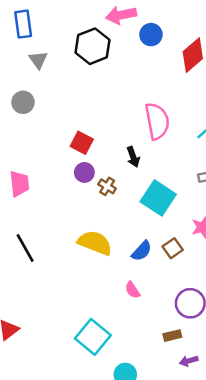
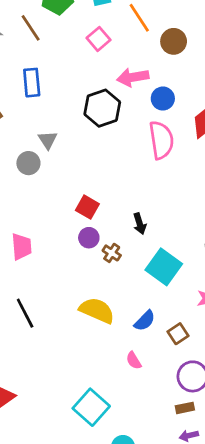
gray triangle: (38, 60) -> (48, 140), moved
pink semicircle: (157, 121) -> (161, 140), moved
brown square: (173, 248) -> (178, 334), moved
brown rectangle: (172, 336) -> (185, 408), moved

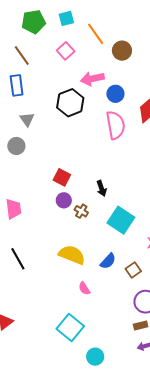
brown line: (31, 28) -> (22, 56), moved
gray triangle: (48, 140) -> (27, 119), moved
pink semicircle: (134, 361) -> (84, 288), moved

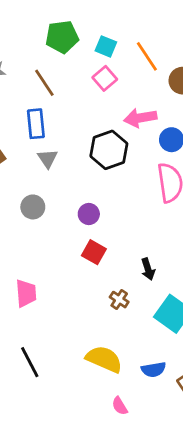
cyan square: (66, 18) -> (106, 46), moved, turned 35
gray triangle: (27, 119) -> (48, 159), moved
purple circle: (64, 200) -> (89, 214), moved
blue semicircle: (108, 261) -> (154, 369), turned 36

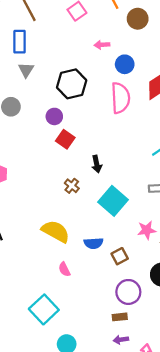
pink arrow: (140, 118) -> (102, 45), size x0.6
black hexagon: (109, 150) -> (72, 84), moved
red square: (94, 252) -> (65, 139), moved

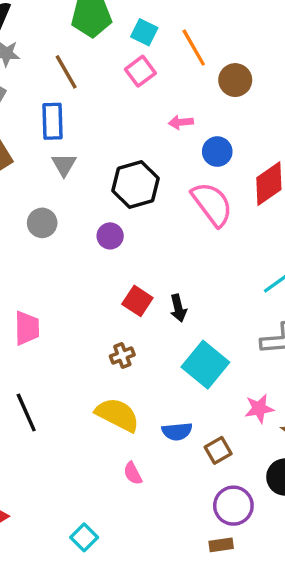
pink semicircle: (120, 98) -> (212, 204), turned -32
red square: (65, 139) -> (137, 301), moved
brown cross: (72, 186) -> (122, 355), moved, turned 32
cyan square: (44, 309) -> (84, 537), moved, size x0.6

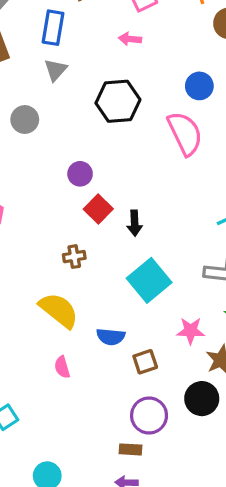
pink arrow: (181, 122) -> (130, 39), moved
purple circle: (110, 236) -> (80, 174), moved

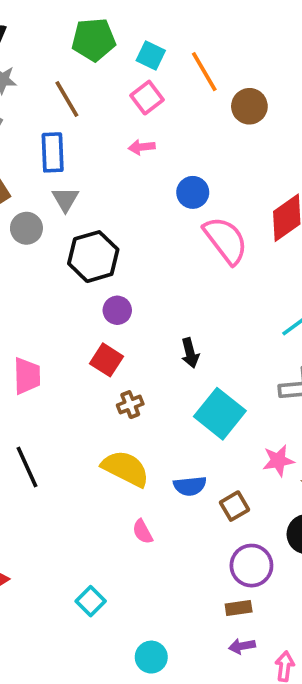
blue circle: (199, 86) -> (193, 192), moved
black hexagon: (118, 101) -> (93, 257), moved
gray circle: (25, 120) -> (26, 228), moved
red square: (98, 209) -> (106, 360), moved

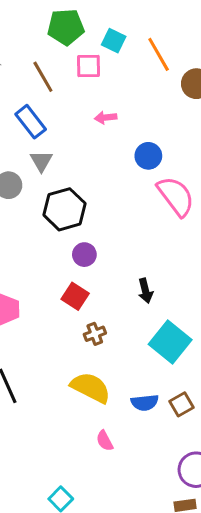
pink square: (147, 98) -> (89, 66), moved, turned 36
blue rectangle: (53, 152) -> (31, 122), turned -36
brown square: (234, 506) -> (182, 404), moved

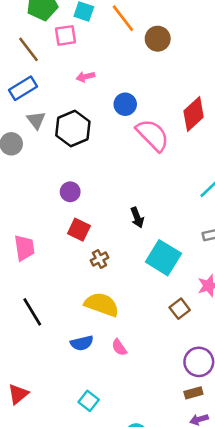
blue rectangle: (31, 122) -> (23, 88), turned -76
black hexagon: (64, 209) -> (73, 128), moved
purple circle: (84, 255) -> (70, 192), moved
blue semicircle: (145, 403) -> (82, 343), moved

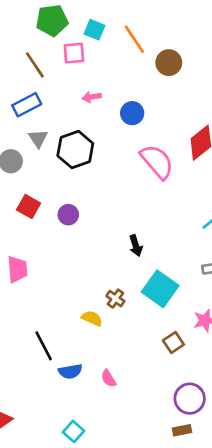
blue circle: (125, 104) -> (132, 113), moved
red square: (79, 230) -> (29, 206), moved
brown cross: (99, 259) -> (115, 299), moved, turned -30
yellow semicircle: (102, 304) -> (92, 318), moved, size x0.6
black line: (32, 312) -> (44, 346), moved

